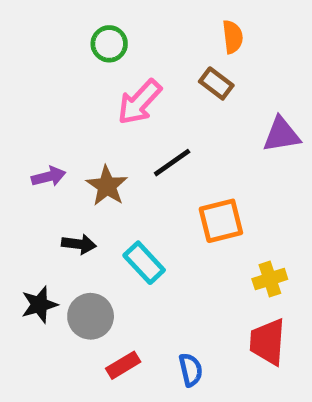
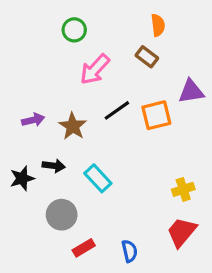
orange square: (221, 221) -> (156, 115), moved
black star: (39, 305) -> (22, 178), moved
red trapezoid: (268, 342) -> (182, 232), turned 36

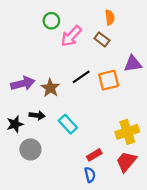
pink arrow: (95, 69) -> (71, 36), moved
purple arrow: (33, 120) -> (23, 83), size x1.5
yellow cross: (183, 189) -> (127, 132), size x1.5
gray circle: (62, 215) -> (30, 149), moved
red rectangle: (84, 248) -> (94, 155), moved

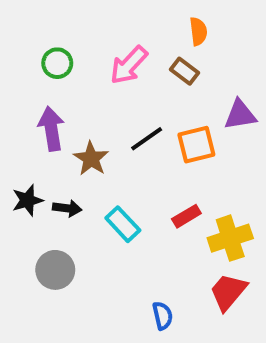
green circle: (51, 21) -> (57, 63), moved
purple arrow: (23, 83) -> (51, 129), moved, turned -85
black star: (15, 124) -> (27, 200), moved
red rectangle: (94, 155) -> (186, 216), moved

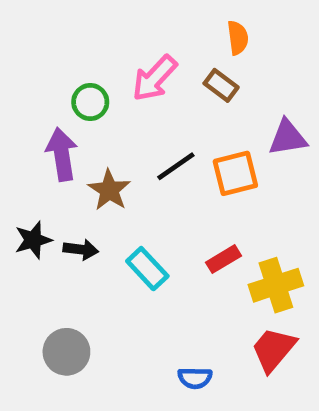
green circle: (57, 63) -> (90, 102), moved
gray circle: (55, 270) -> (66, 352), moved
blue semicircle: (163, 316) -> (195, 378), turned 104

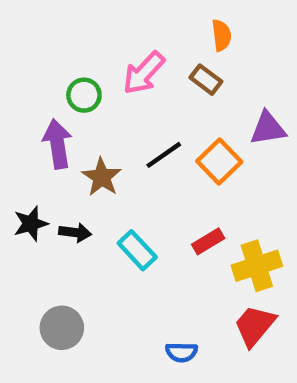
orange square: (235, 173) -> (219, 162), turned -30

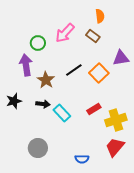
black arrow: (75, 232) -> (43, 104), moved
gray circle: (62, 328) -> (38, 148), moved

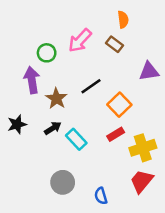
orange square: (99, 73) -> (119, 105), moved
black arrow: (43, 104) -> (53, 128), turned -40
gray circle: (38, 148) -> (63, 182), moved
blue semicircle: (82, 159) -> (101, 196), turned 72

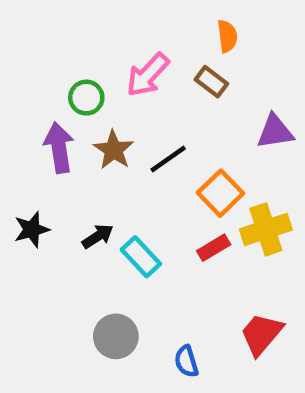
brown star: (56, 98) -> (114, 150), moved
yellow cross: (143, 148) -> (266, 229), moved

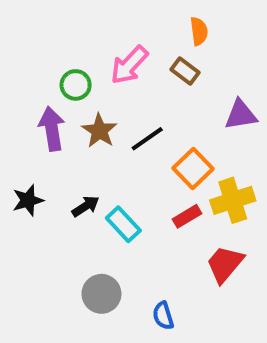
red trapezoid: (261, 334) -> (225, 264), moved

